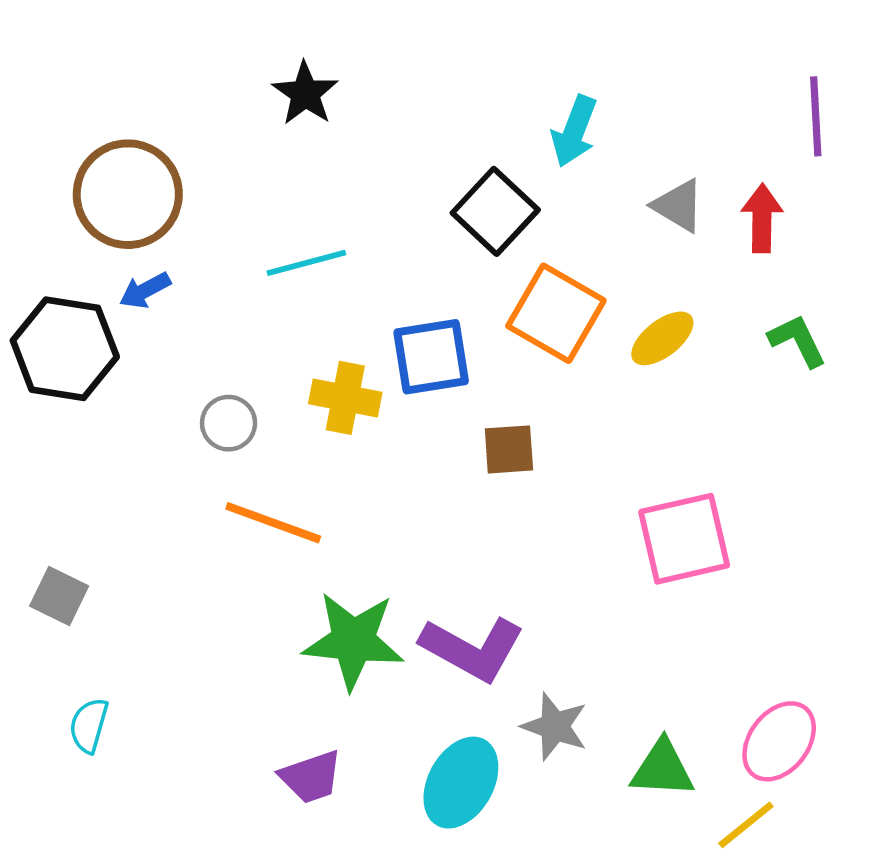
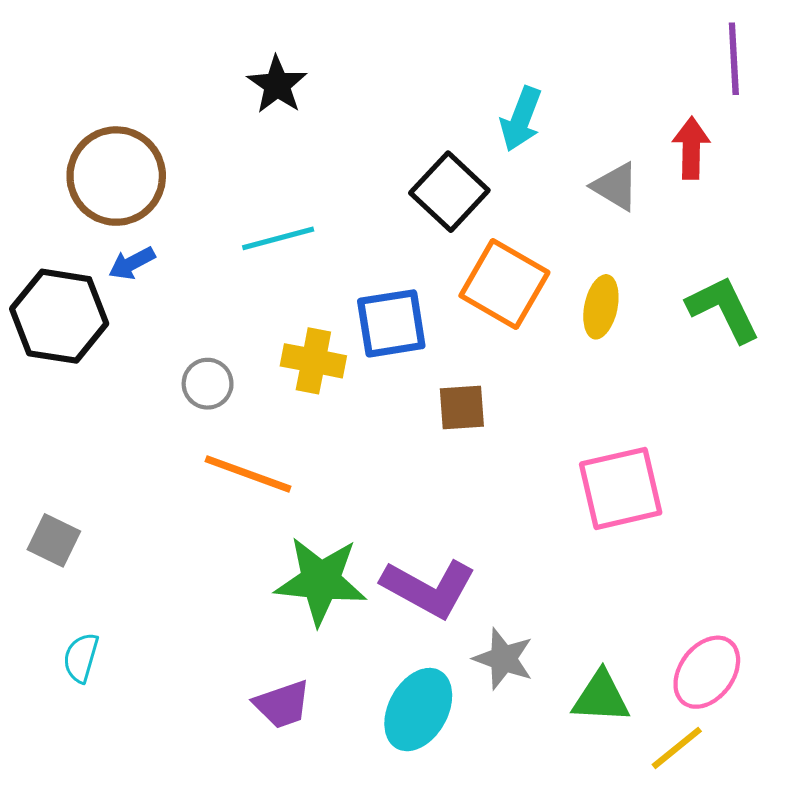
purple line: (816, 116) -> (734, 59), moved
red arrow: (762, 218) -> (691, 148), moved
yellow ellipse: (662, 338) -> (601, 307), turned -40
green L-shape: (797, 341) -> (723, 309), size x1.4

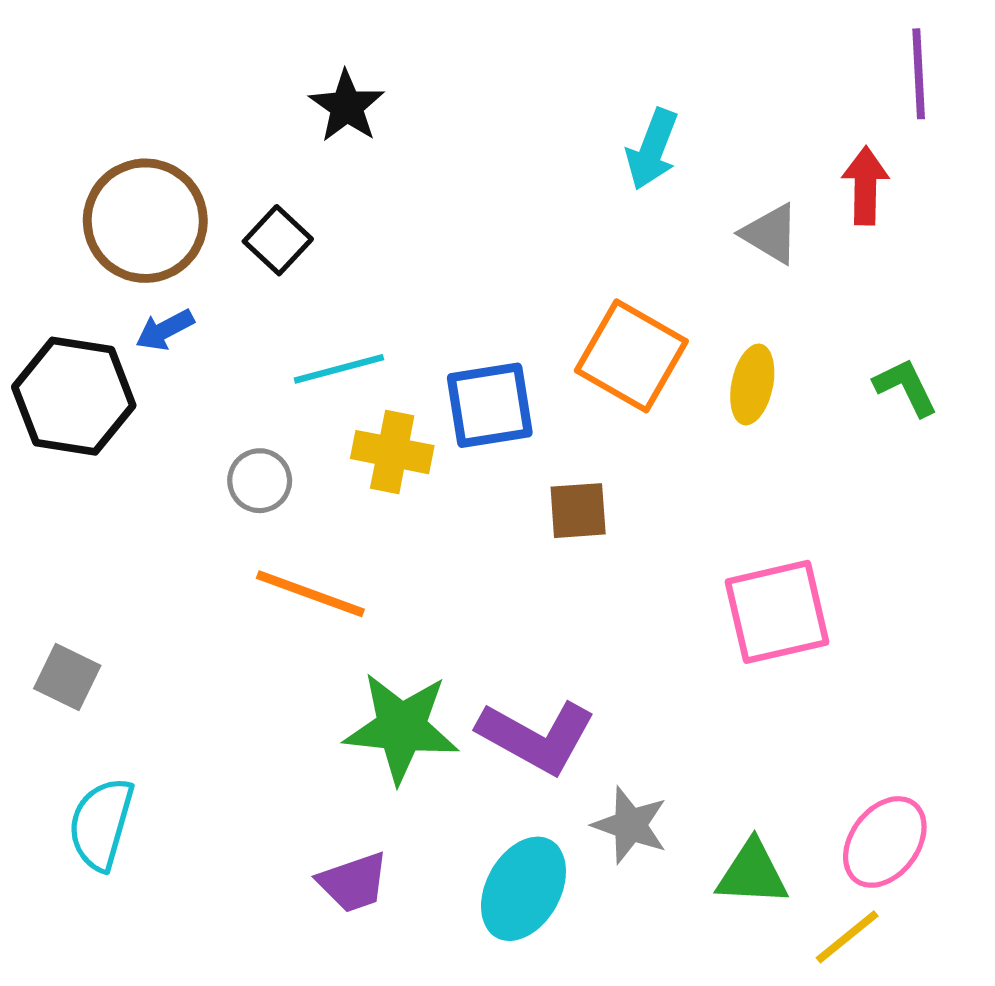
black square: (449, 192) -> (278, 240), moved, size x0.7
cyan line: (278, 238) -> (339, 369), moved
green L-shape: (723, 309) -> (906, 387), size x0.7
cyan semicircle: (81, 658) -> (101, 824), size x1.5

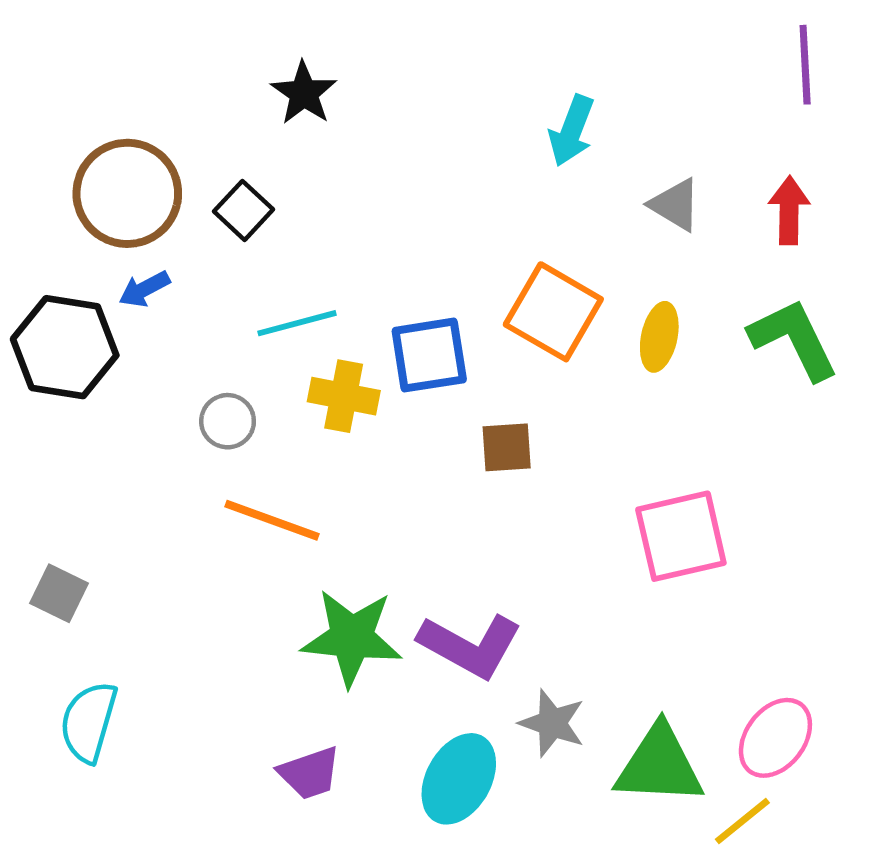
red arrow: (865, 186) -> (789, 210), moved
green L-shape: (906, 387) -> (794, 339), size x1.6
green triangle: (752, 873) -> (659, 765), size x1.4

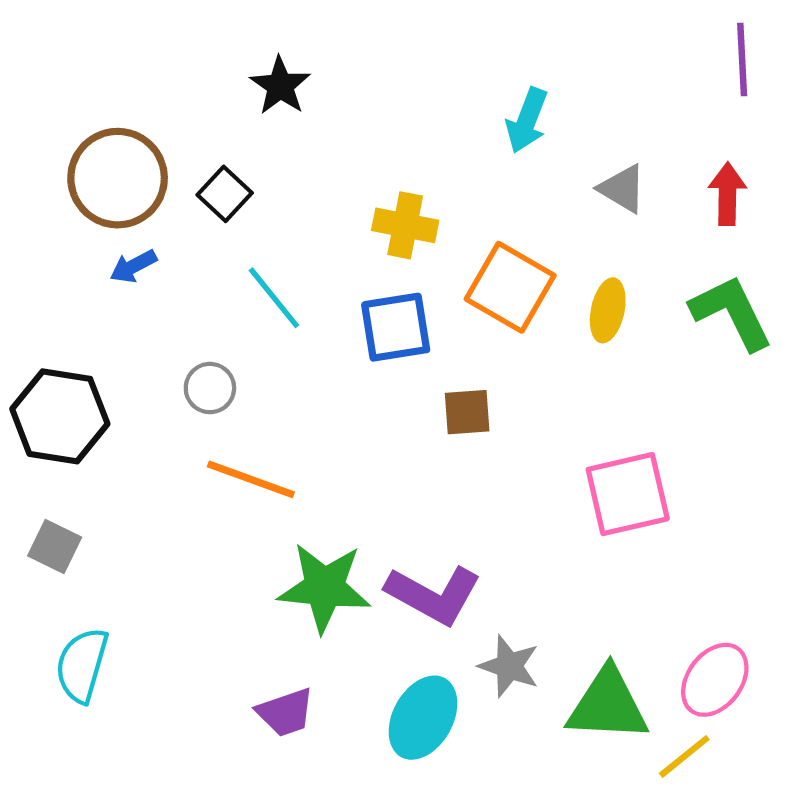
cyan line: (297, 323) -> (274, 298), turned 66
black hexagon: (65, 347) -> (60, 416), moved
yellow cross: (344, 396) -> (405, 225), moved

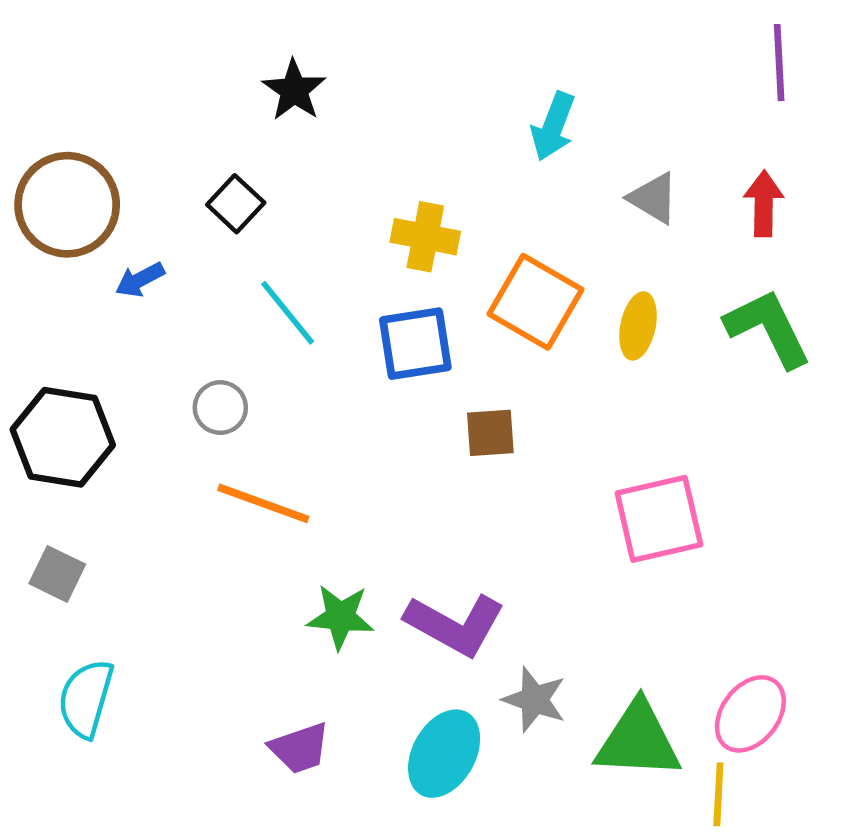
brown circle: (118, 178) -> (67, 205), moved
green star: (324, 587) -> (340, 617), size x0.7
yellow line: (684, 756) -> (718, 794), turned -48

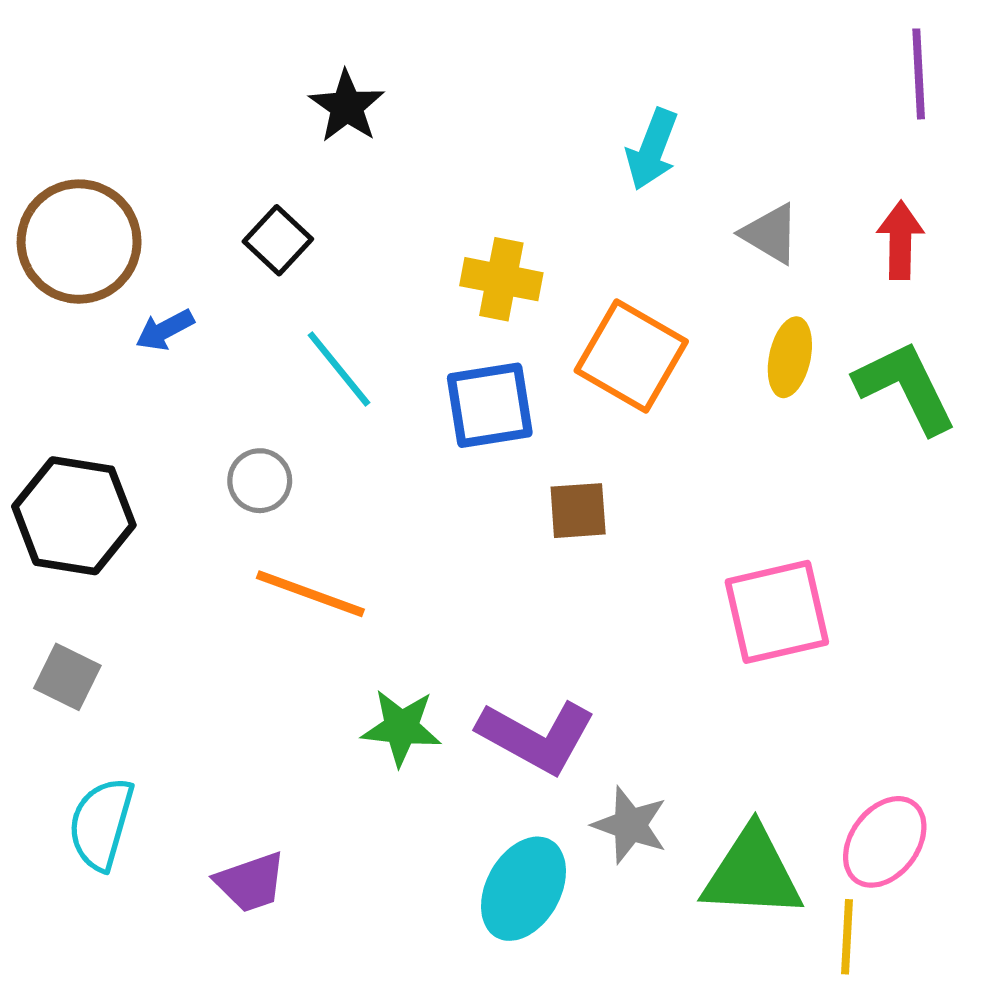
yellow ellipse: (638, 326) -> (790, 357), moved
purple trapezoid: (300, 748) -> (251, 882), moved

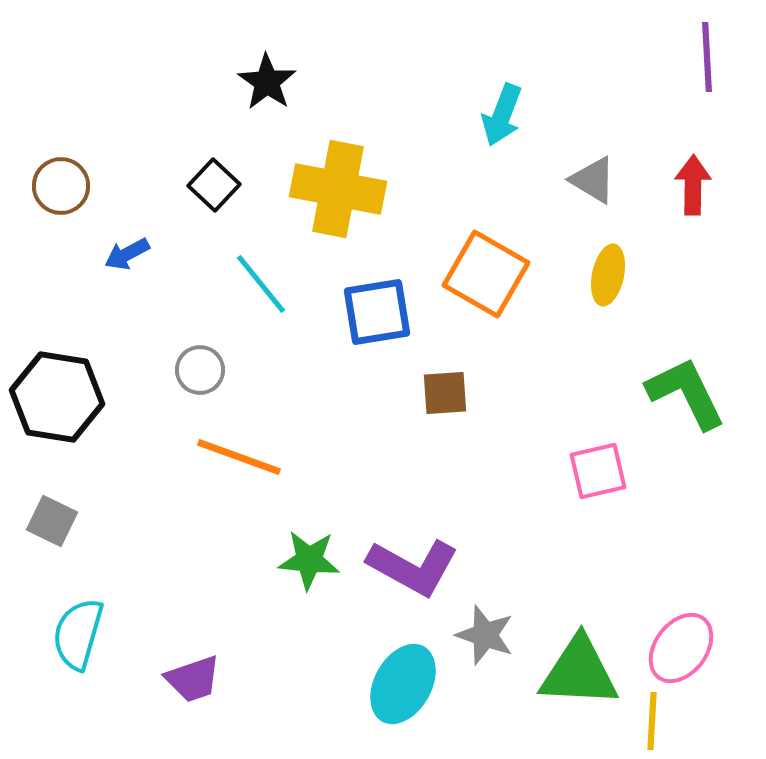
brown circle: (79, 242) -> (61, 186), size x0.6
yellow cross: (501, 279) -> (338, 189), moved, size x1.5
green L-shape: (906, 387) -> (686, 393), moved
pink square: (777, 612) -> (598, 471), size x0.7

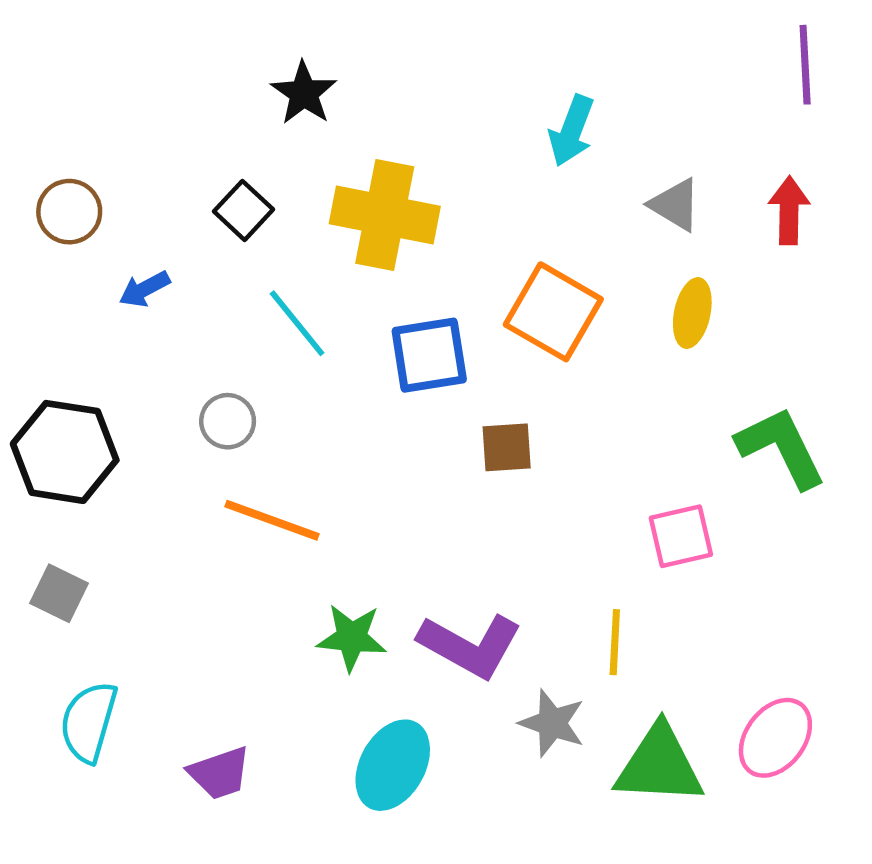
cyan ellipse: (403, 684) -> (393, 765), moved
yellow line: (652, 721) -> (615, 642), moved

